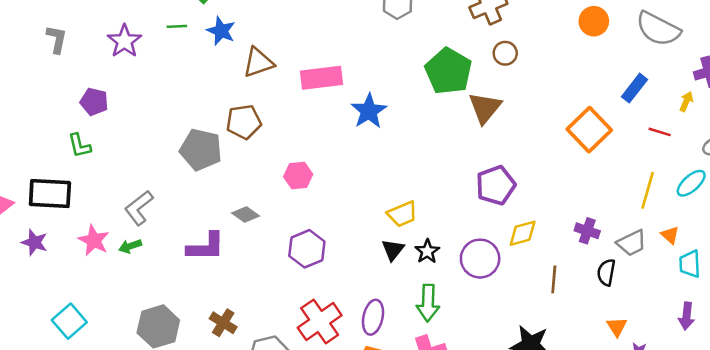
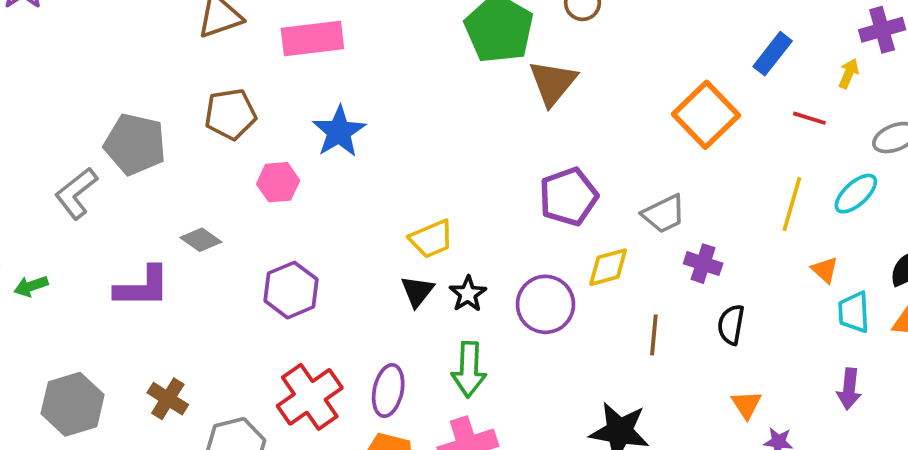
blue star: (369, 111) -> (339, 132), moved
brown pentagon: (244, 122) -> (230, 114), moved
gray L-shape: (139, 208) -> (76, 193), moved
gray trapezoid: (632, 243) -> (664, 214), moved

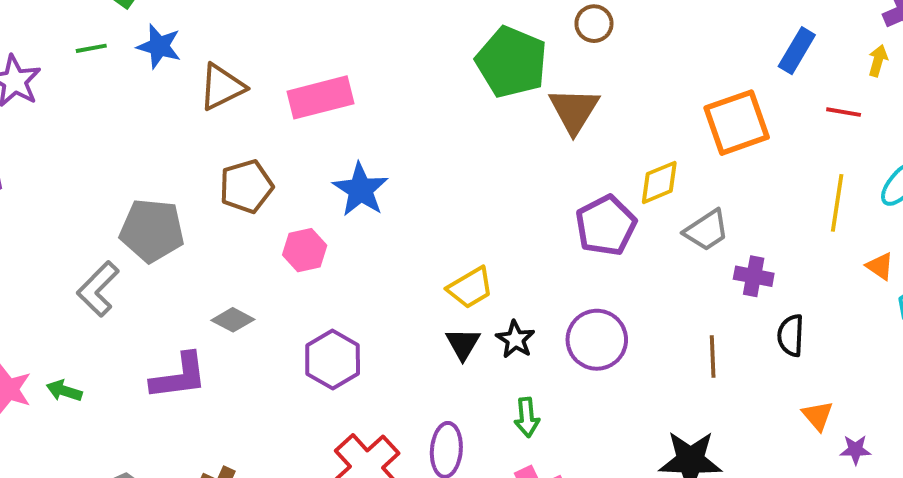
orange square: (706, 115) -> (737, 123), turned 32
yellow diamond: (608, 267) -> (659, 182), moved
green arrow: (31, 286) -> (64, 391), turned 44
green arrow: (469, 370) -> (527, 417), size x0.7

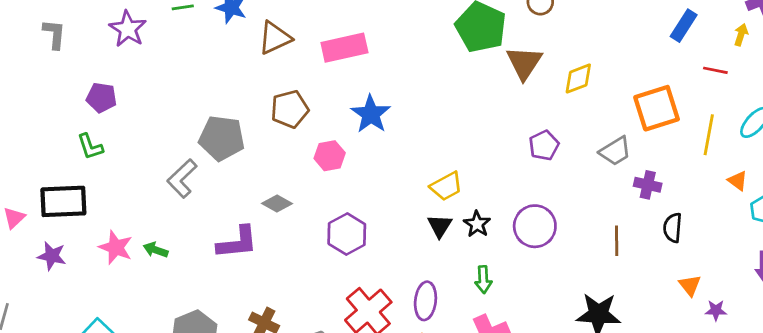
orange square: (737, 123) -> (657, 108), moved
yellow diamond: (659, 182) -> (578, 79), moved
purple pentagon: (606, 226) -> (544, 145), size x0.7

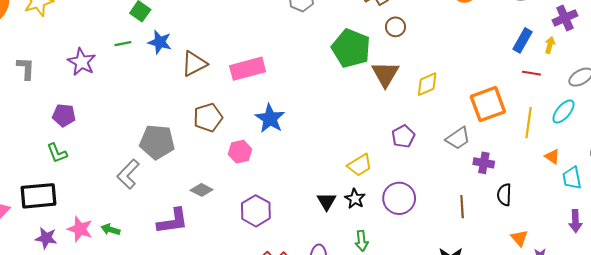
blue rectangle: (684, 26) -> (523, 40), moved
yellow trapezoid: (446, 186) -> (360, 165), moved
purple star: (52, 256) -> (46, 238), moved

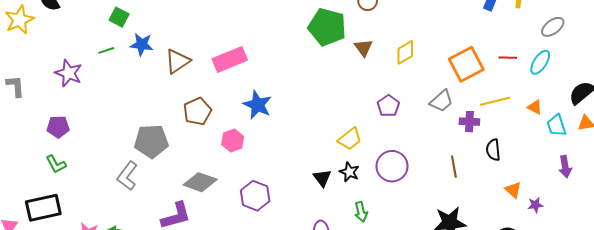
red line: (531, 73) -> (508, 58), moved
brown triangle: (385, 74) -> (363, 48), size x0.7
yellow line: (529, 123) -> (495, 101), moved, turned 76
gray diamond: (202, 190) -> (200, 182), size x1.5

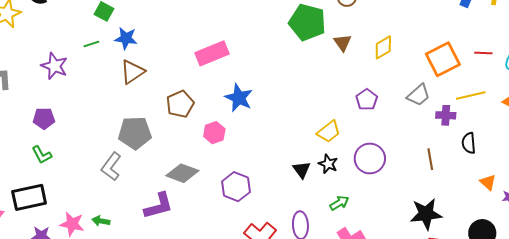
brown triangle: (177, 61) -> (132, 72), moved
green arrow: (361, 212) -> (339, 203), turned -108

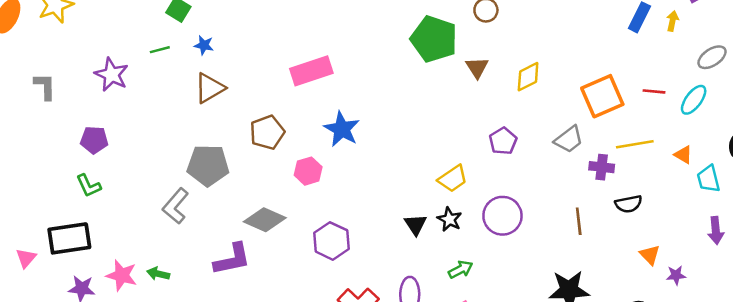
blue star: (126, 38) -> (204, 45), size x0.7
black semicircle: (469, 143) -> (629, 204), turned -100

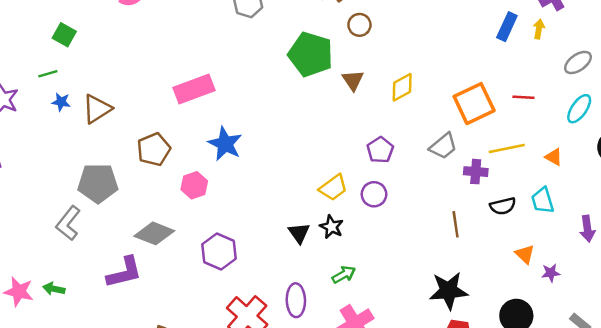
blue star: (204, 45) -> (61, 102), moved
cyan ellipse: (694, 100) -> (579, 109), moved
cyan trapezoid: (708, 179) -> (543, 200), moved
purple circle: (502, 216) -> (374, 194), moved, size x0.7

